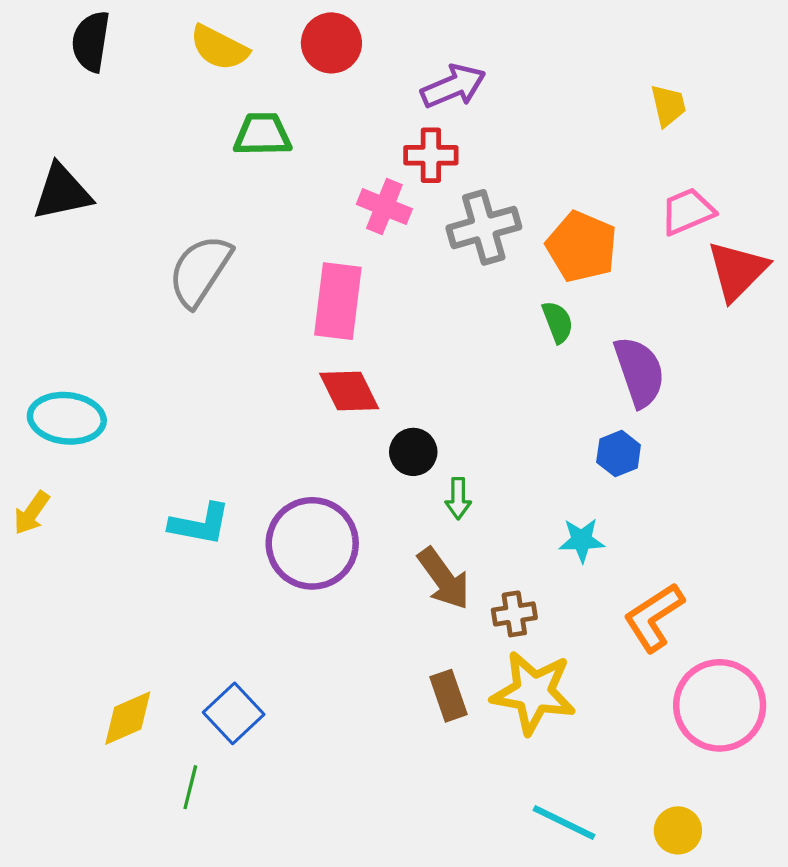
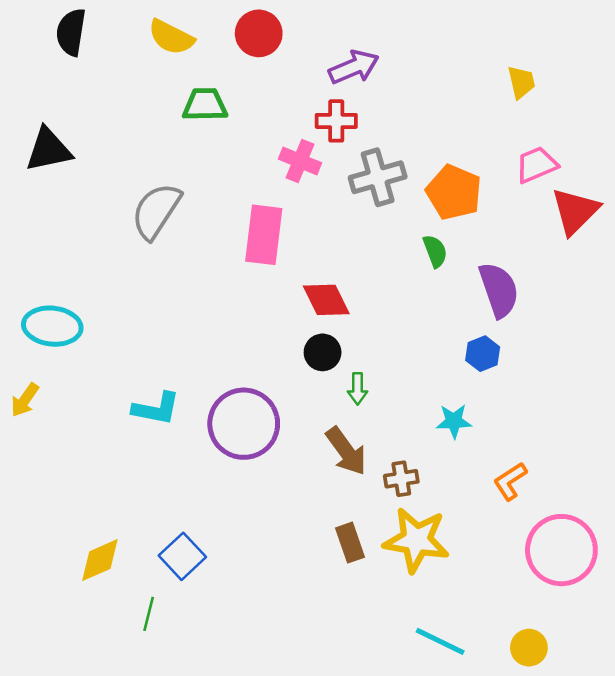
red diamond: (349, 391) -> (326, 300), moved
orange L-shape: (654, 617) -> (510, 481), size x0.7

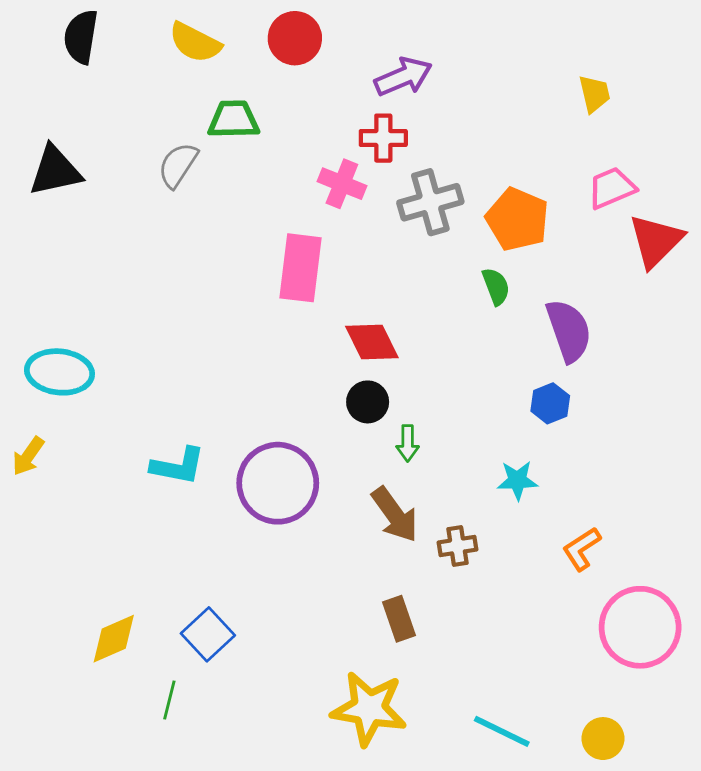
gray semicircle: (156, 211) -> (178, 165), moved, size x0.7
yellow star: (416, 540) -> (369, 709), moved

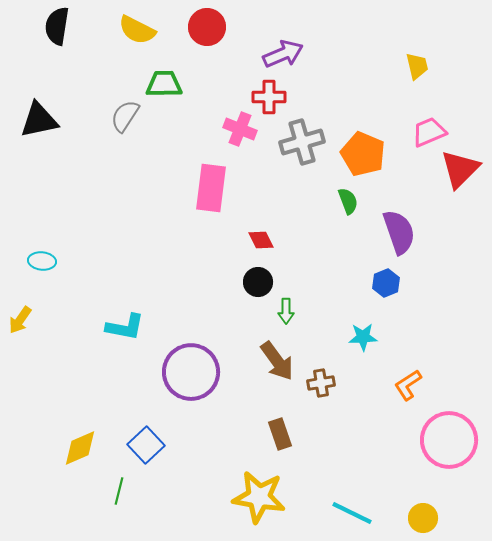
red diamond: (372, 342) -> (261, 240), size x0.7
cyan ellipse: (60, 372) -> (42, 261), size x0.6
purple circle: (278, 483) -> (191, 372), moved

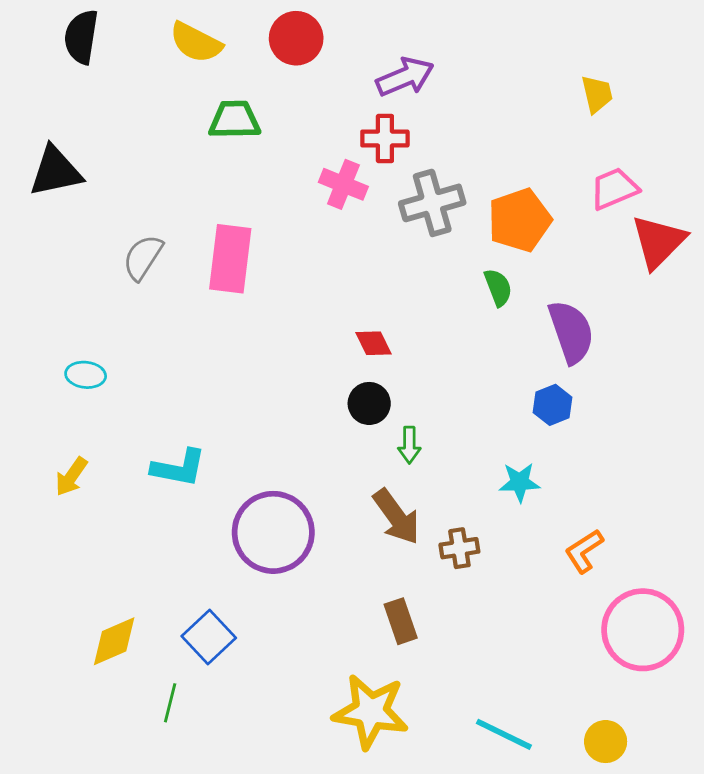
gray semicircle: (125, 116) -> (143, 257), moved
orange pentagon: (363, 154) -> (520, 220), turned 30
pink rectangle: (211, 188) -> (230, 259), moved
cyan ellipse: (42, 261) -> (86, 375), moved
yellow arrow: (20, 320) -> (71, 477), moved

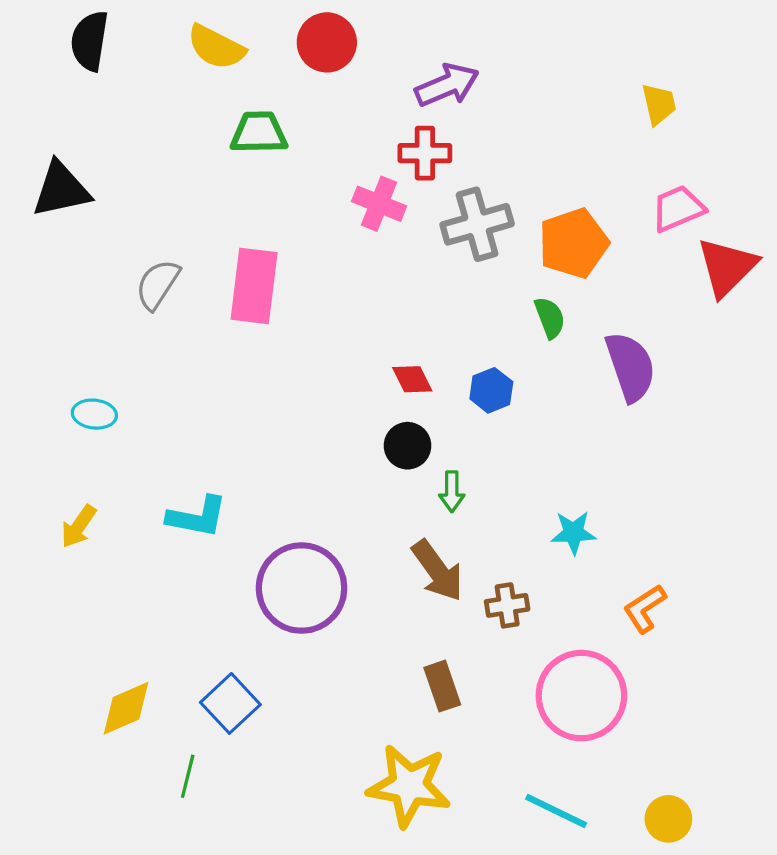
blue hexagon: (553, 405) -> (491, 390), moved
pink circle: (643, 630) -> (581, 696), moved

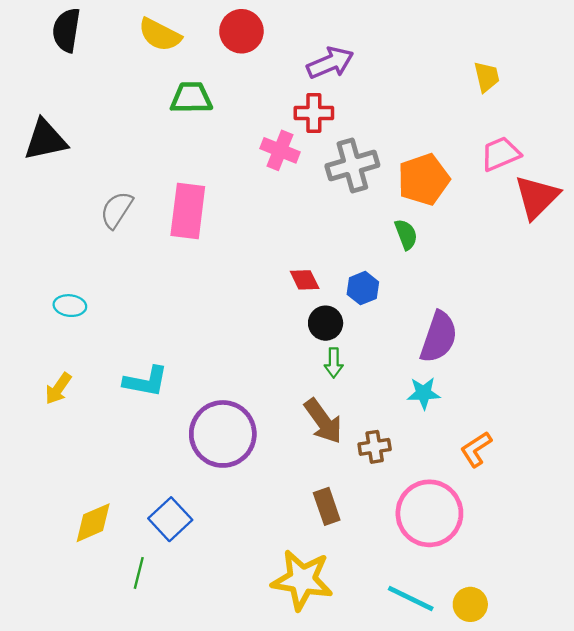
purple semicircle: (630, 367) -> (439, 337), moved, turned 38
black circle: (407, 446) -> (326, 323), moved
yellow circle: (668, 819) -> (470, 604), moved

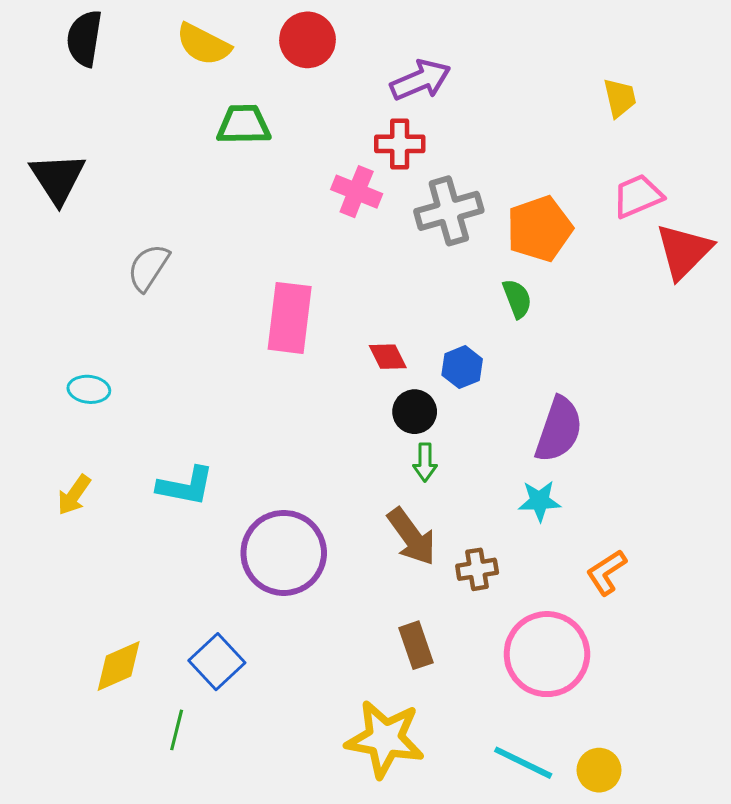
black triangle: (45, 140) -> (58, 178), turned -51
pink rectangle: (188, 211) -> (290, 318), moved

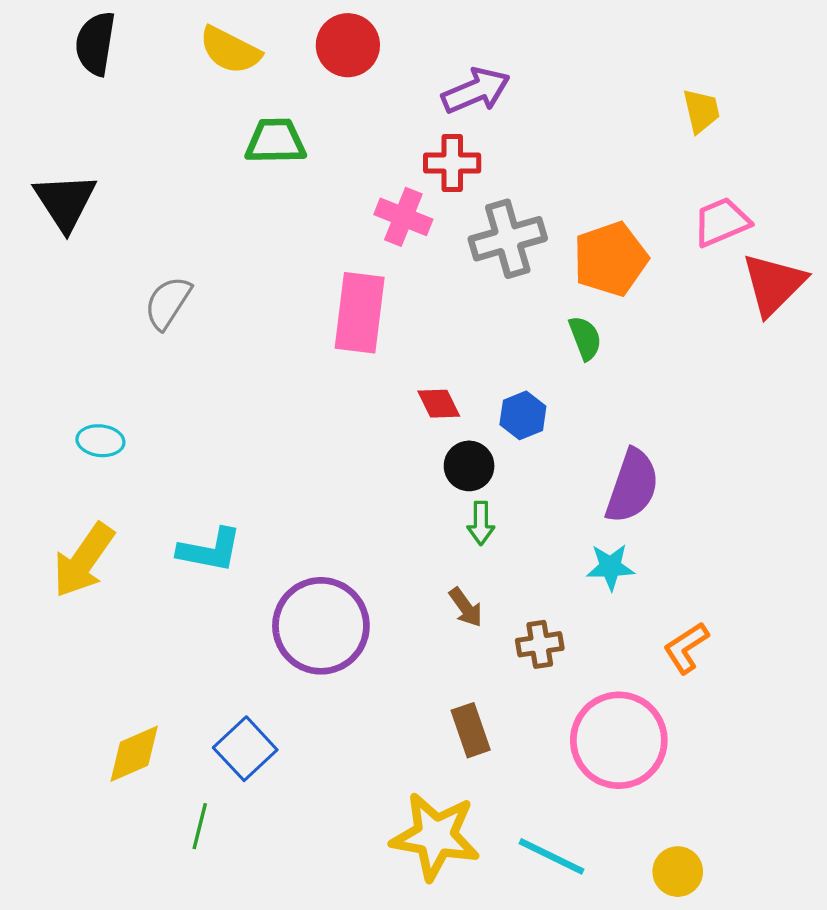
pink rectangle: (290, 318) -> (360, 313), moved
yellow arrow: (74, 495) -> (84, 560), size x1.6
brown arrow: (412, 537) -> (466, 607), size x0.6
cyan line: (523, 763) -> (552, 856), moved

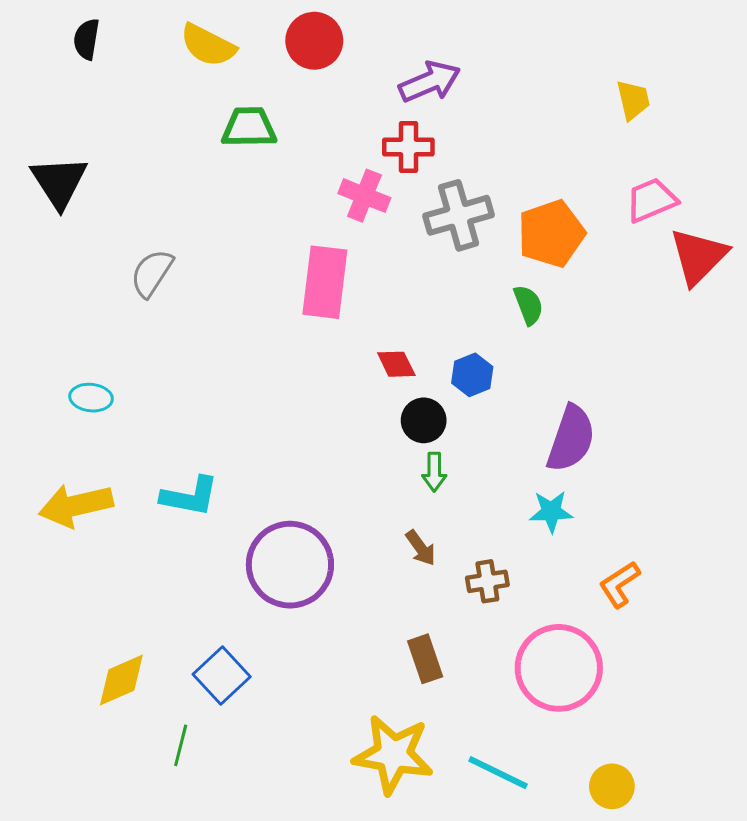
black semicircle: (95, 44) -> (86, 39), size x0.7
yellow arrow: (84, 560) -> (76, 505), turned 42

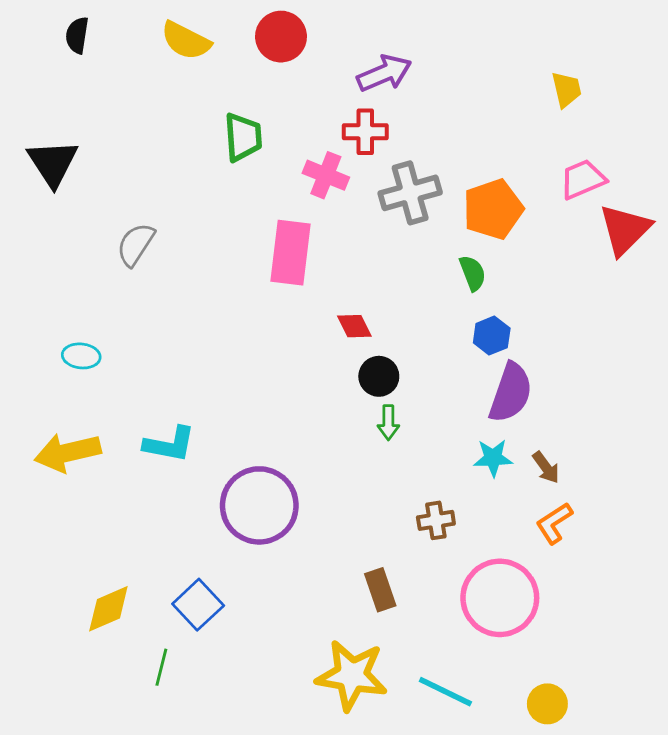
green trapezoid: (249, 127) -> (243, 137), moved, turned 87
blue hexagon: (472, 375) -> (492, 336), moved
brown arrow: (421, 548) -> (546, 467), moved

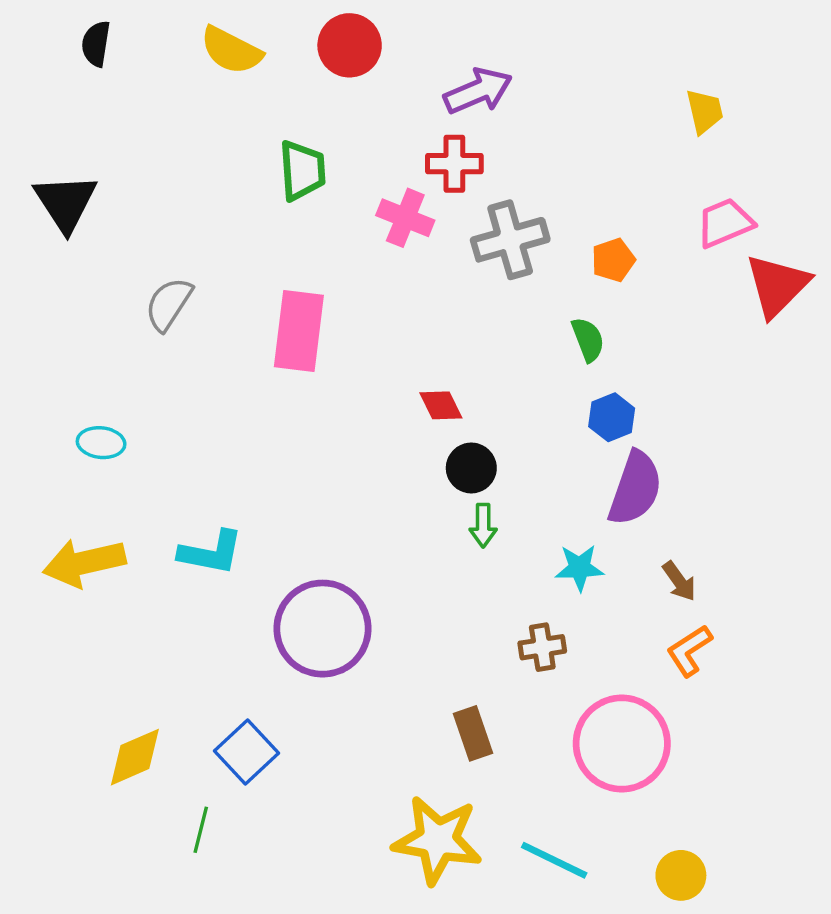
orange pentagon: (493, 209) -> (613, 260), size x0.6
pink rectangle: (291, 253) -> (299, 331), moved
cyan star: (493, 458) -> (579, 568), moved

